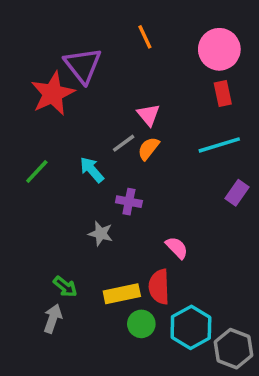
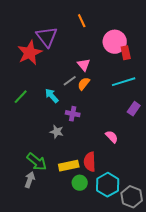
pink circle: (219, 49) -> (115, 42), moved
pink semicircle: (177, 248) -> (112, 137), moved
green arrow: (65, 287) -> (37, 162), size x1.5

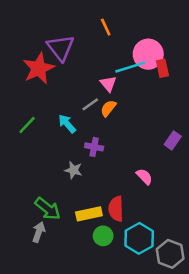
cyan line: (124, 82) -> (130, 67), moved

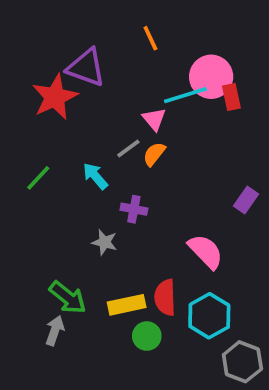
purple triangle: (61, 48) -> (86, 68), turned -32
pink semicircle: (144, 177) -> (206, 251), size x1.5
cyan hexagon: (139, 238) -> (209, 316), moved

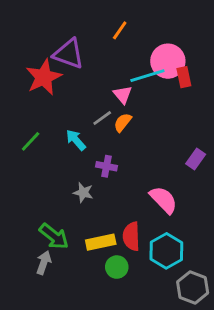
orange line: (150, 38) -> (120, 30), turned 60

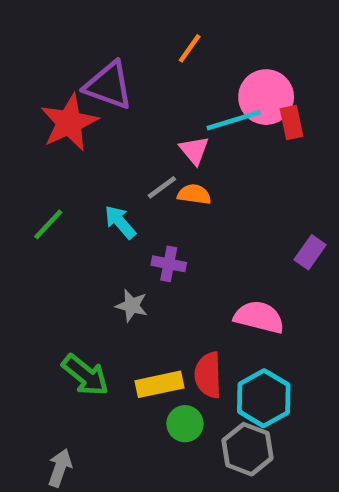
orange semicircle: (123, 122) -> (194, 194), turned 60
pink semicircle: (163, 200) -> (259, 317), turned -32
gray arrow: (44, 263) -> (60, 468), moved
gray hexagon: (193, 287) -> (248, 449), moved

